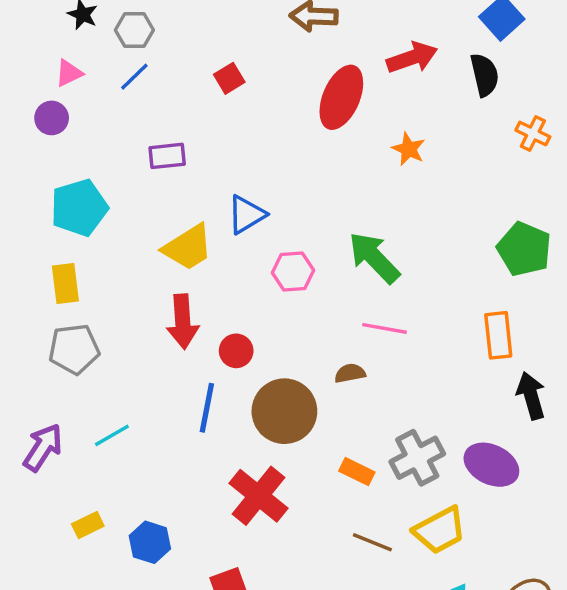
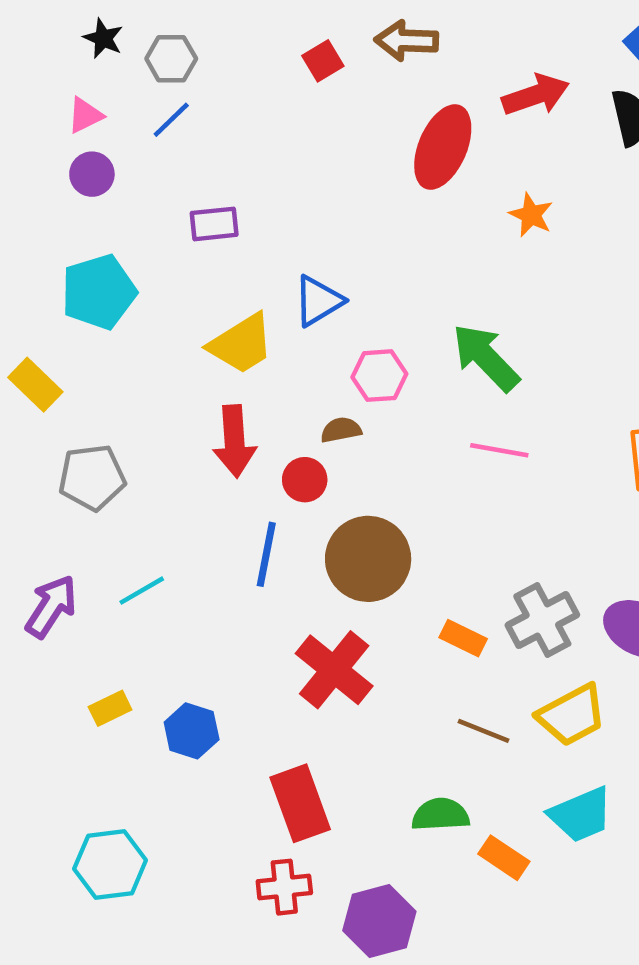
red square: (229, 78) -> (323, 61), moved
purple circle: (52, 118) -> (92, 174), moved
yellow rectangle: (65, 284) -> (35, 385), moved, turned -39
brown semicircle: (350, 373) -> (341, 430), moved

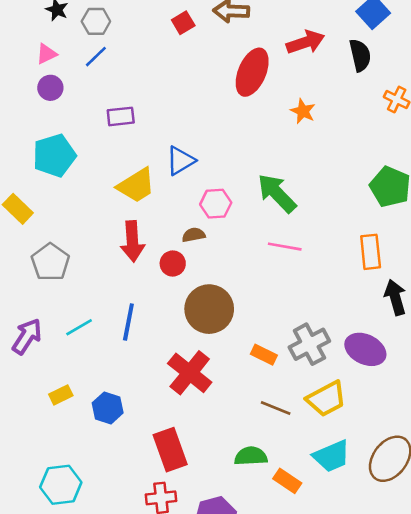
gray pentagon: (92, 477) -> (50, 262), turned -30
blue line: (266, 554) -> (128, 322), moved

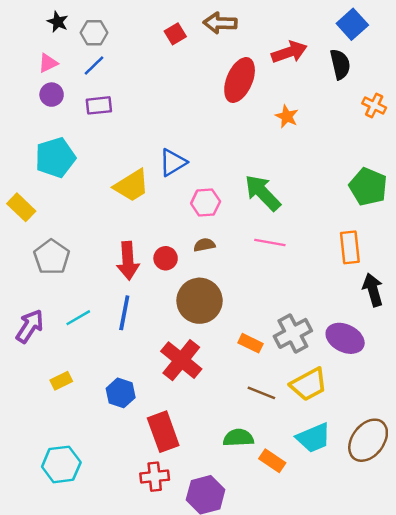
purple rectangle: (121, 116) -> (99, 105), moved
brown semicircle: (194, 235) -> (204, 245), moved
red arrow: (132, 241) -> (128, 261), moved
blue hexagon: (108, 408) -> (121, 393), moved

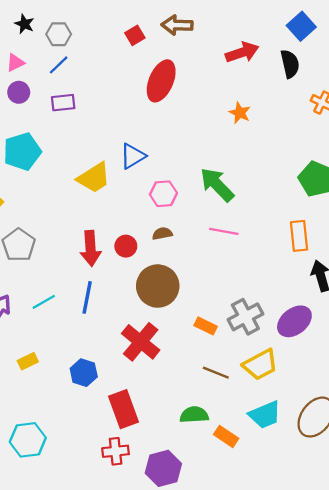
red ellipse: (240, 80) -> (161, 81), moved
purple ellipse: (345, 338) -> (294, 321), turned -64

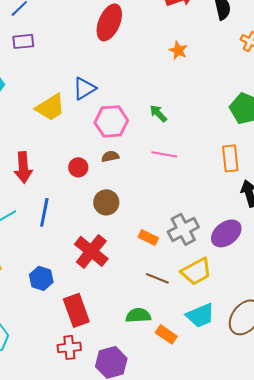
green arrow: (217, 185) -> (158, 113), size x0.6
pink hexagon: (163, 194) -> (111, 121), size x1.4
red arrow: (91, 248) -> (23, 167), moved
brown circle: (158, 286) -> (106, 202), size x0.7

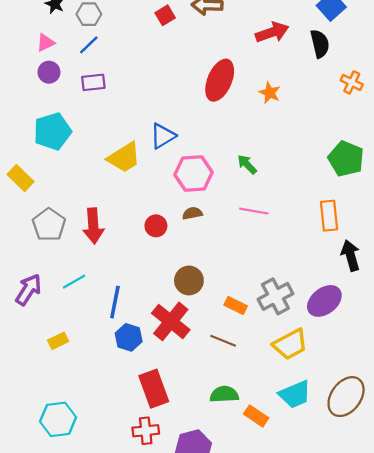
red ellipse: (109, 22) -> (220, 80), moved
brown circle: (106, 202) -> (189, 280), moved
blue line: (44, 212) -> (115, 302), moved
blue hexagon: (41, 278) -> (129, 337), moved
brown line: (157, 278) -> (223, 341), moved

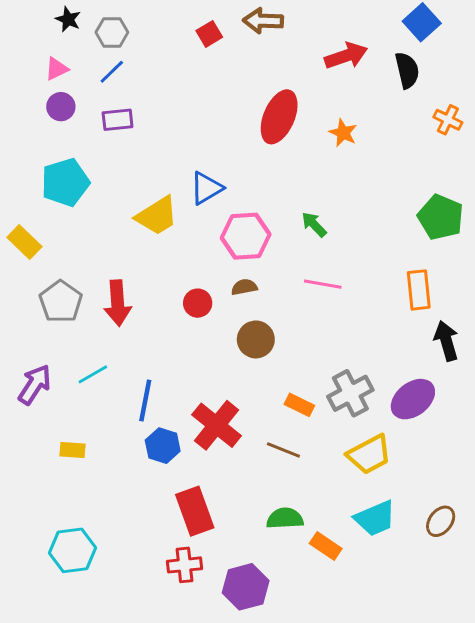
brown circle: (189, 280) -> (256, 339), moved
yellow rectangle: (58, 341) -> (72, 450), turned 30
brown ellipse: (346, 397) -> (441, 521), size x0.6

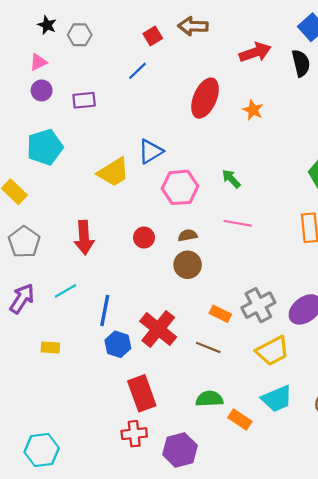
blue line: (112, 72) -> (137, 71), moved
brown semicircle: (244, 287) -> (188, 235), moved
gray pentagon: (61, 302) -> (24, 242), moved
cyan hexagon: (72, 550) -> (42, 450), moved

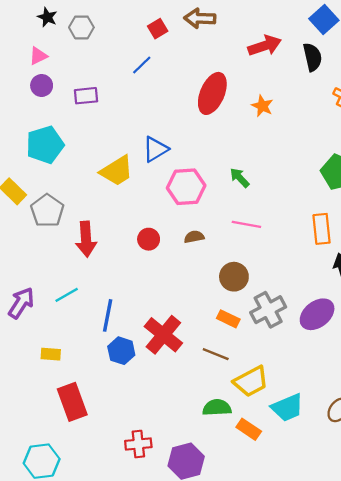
gray pentagon: (24, 242) -> (47, 211), moved
brown circle: (188, 265) -> (234, 277), moved
yellow trapezoid: (273, 351) -> (251, 381), moved
red rectangle: (142, 393) -> (72, 402), moved

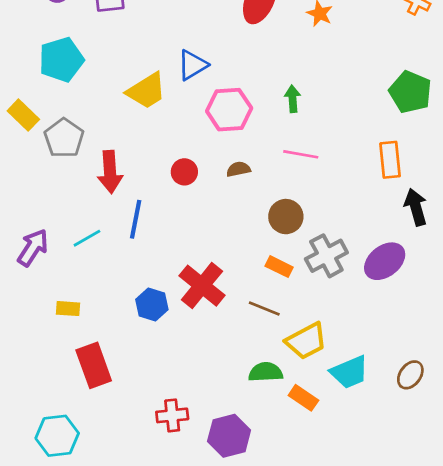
green arrow: (240, 178) -> (293, 99), turned 40
blue line: (108, 315) -> (136, 219), moved

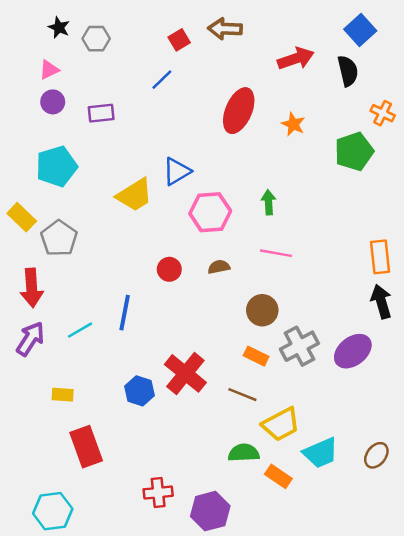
green pentagon: (410, 92) -> (354, 152), moved, turned 30
orange rectangle: (390, 160) -> (380, 257), moved
red arrow: (110, 172) -> (32, 288), moved

